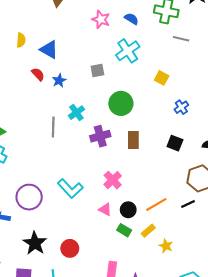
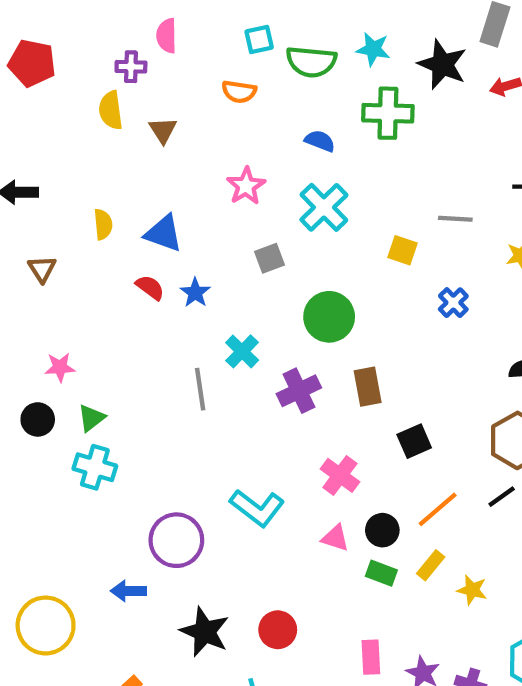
pink star: (101, 19) -> (246, 186), moved, turned 30
gray line: (181, 39) -> (455, 219), moved
black square: (175, 143) -> (414, 441), moved, turned -35

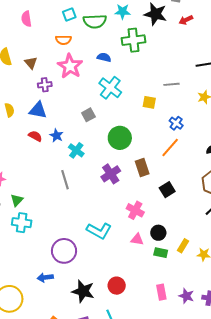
purple cross: (131, 67) -> (45, 85), moved
pink star: (246, 186) -> (70, 66), moved, size x1.4
cyan cross: (242, 351) -> (76, 150), moved
orange line: (438, 509) -> (170, 148), moved

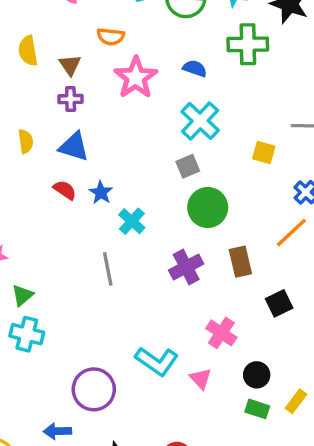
orange semicircle: (63, 40) -> (111, 37), moved
purple cross: (45, 85) -> (71, 99), moved
gray square: (88, 115) -> (188, 166), moved
pink triangle: (137, 239) -> (201, 379), moved, turned 32

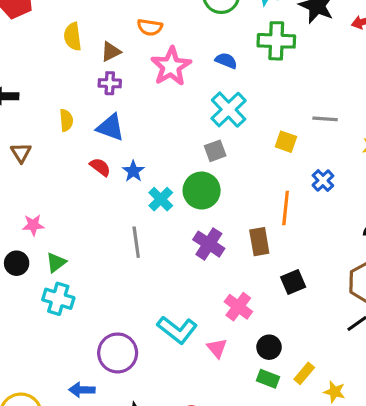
brown triangle: (70, 65) -> (111, 52), turned 35
green circle: (208, 207) -> (202, 191), moved
orange line: (291, 233) -> (286, 208), moved, turned -44
purple cross: (186, 267) -> (209, 244), turned -32

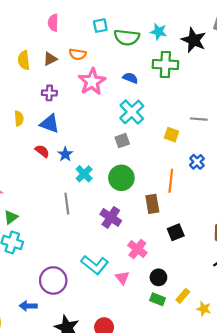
brown triangle: (111, 52) -> (50, 59), moved
green circle: (202, 191) -> (121, 178), moved
purple cross: (209, 244) -> (111, 217), moved

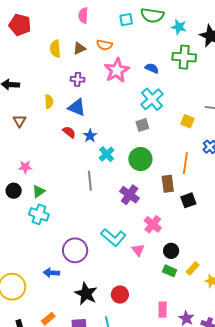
green semicircle: (127, 37) -> (152, 15), moved
black square: (176, 232) -> (188, 200), moved

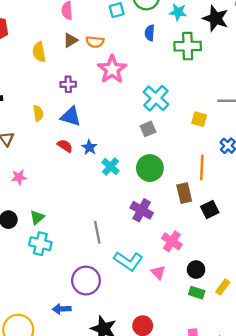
brown triangle: (79, 48) -> (71, 40), moved
blue semicircle: (152, 68) -> (150, 33), moved, turned -104
pink star: (25, 167) -> (19, 177), moved
gray line: (90, 181) -> (97, 232), moved

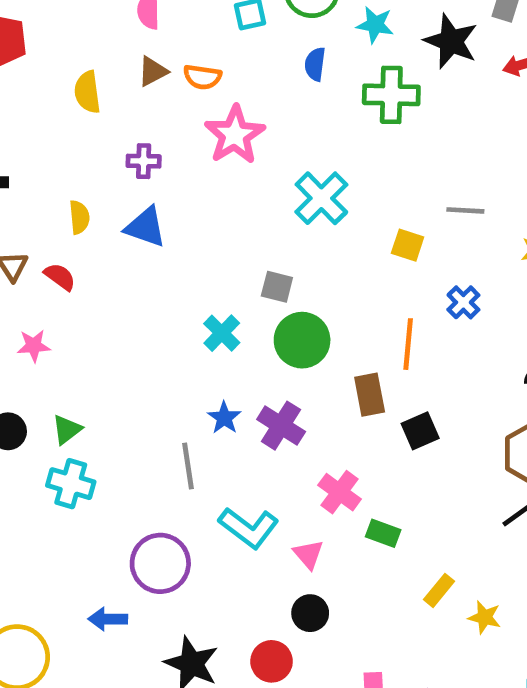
gray square: (148, 129) -> (277, 287), moved, turned 35
red semicircle: (65, 146) -> (60, 277), moved
blue star: (89, 147) -> (224, 418), moved
black circle: (196, 270) -> (310, 613), moved
green rectangle: (197, 293) -> (383, 533), moved

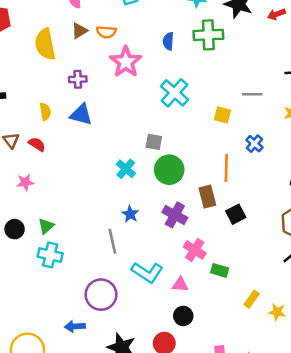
blue semicircle: (315, 64) -> (168, 41), moved
yellow semicircle: (87, 92) -> (45, 44), size x1.4
purple cross: (281, 426) -> (175, 215), moved
pink triangle: (308, 554) -> (180, 284), turned -42

